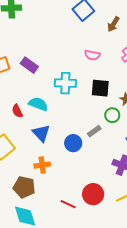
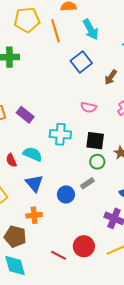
green circle: (112, 115) -> (97, 162), moved

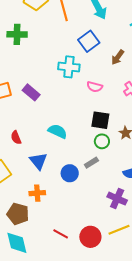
cyan cross: (60, 134) -> (69, 67), moved
cyan semicircle: (33, 154) -> (58, 131), moved
red circle: (84, 246) -> (90, 237), moved

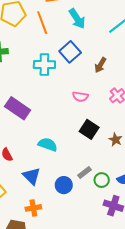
cyan cross: (69, 67) -> (44, 65), moved
purple rectangle: (31, 92) -> (18, 108), size x1.4
black square: (100, 120) -> (89, 129), turned 30
green circle: (102, 141) -> (102, 180), moved

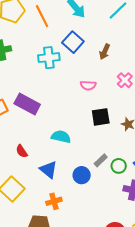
black square: (89, 129) -> (101, 117), turned -36

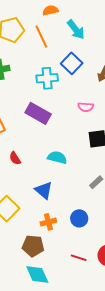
purple rectangle: (27, 104) -> (38, 113), moved
red semicircle: (22, 151) -> (15, 158), moved
blue circle: (82, 175) -> (79, 218), moved

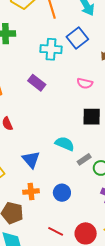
purple rectangle: (38, 113) -> (37, 83), size x0.7
cyan semicircle: (57, 158) -> (65, 144), moved

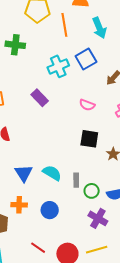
cyan cross: (51, 49) -> (58, 66), turned -35
cyan semicircle: (65, 144) -> (52, 173), moved
gray rectangle: (84, 159) -> (76, 180), turned -64

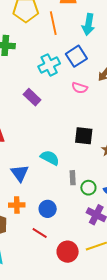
cyan arrow: (99, 28) -> (88, 24), turned 35
pink semicircle: (87, 105) -> (80, 88), moved
cyan semicircle: (52, 173) -> (50, 158), moved
red line: (38, 248) -> (40, 233), moved

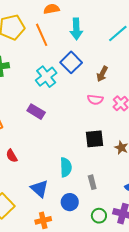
pink semicircle: (80, 88) -> (95, 100), moved
cyan semicircle: (50, 158) -> (66, 167), turned 72
green circle: (88, 188) -> (99, 216), moved
blue circle: (48, 209) -> (70, 202), moved

